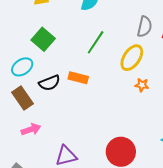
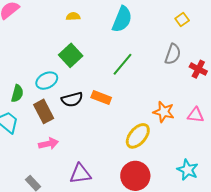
yellow ellipse: (132, 58) -> (138, 136), moved
orange star: (142, 85) -> (164, 112), size x1.5

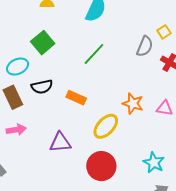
yellow square: (182, 19) -> (164, 32), moved
orange rectangle: (101, 98) -> (76, 98), moved
purple triangle: (80, 174) -> (60, 142), moved

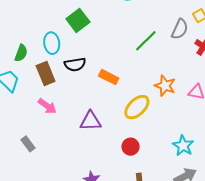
green line: (94, 54) -> (146, 41), moved
cyan ellipse: (18, 67) -> (52, 43), turned -75
pink arrow: (16, 130) -> (47, 106), turned 42
red circle: (101, 166) -> (131, 147), size x0.6

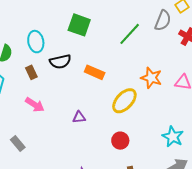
green square: (78, 20) -> (79, 25), moved, turned -30
brown rectangle: (46, 74) -> (31, 72), size x0.6
purple triangle: (91, 121) -> (79, 117), size x0.6

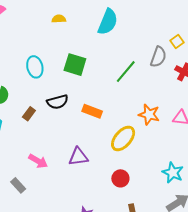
cyan ellipse: (36, 42) -> (35, 67), moved
brown rectangle: (31, 72) -> (29, 114), turned 64
pink arrow: (35, 105) -> (38, 161), moved
purple triangle: (79, 117) -> (78, 157), size x1.5

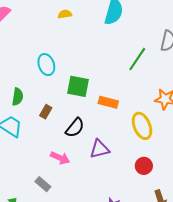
green square: (75, 65) -> (78, 86), moved
black semicircle: (57, 102) -> (75, 128), moved, turned -30
yellow ellipse: (123, 139) -> (142, 126), turned -56

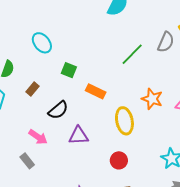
cyan ellipse: (46, 65) -> (42, 43), turned -30
green square: (78, 86) -> (69, 70), size x0.7
gray rectangle: (43, 184) -> (27, 161), moved

